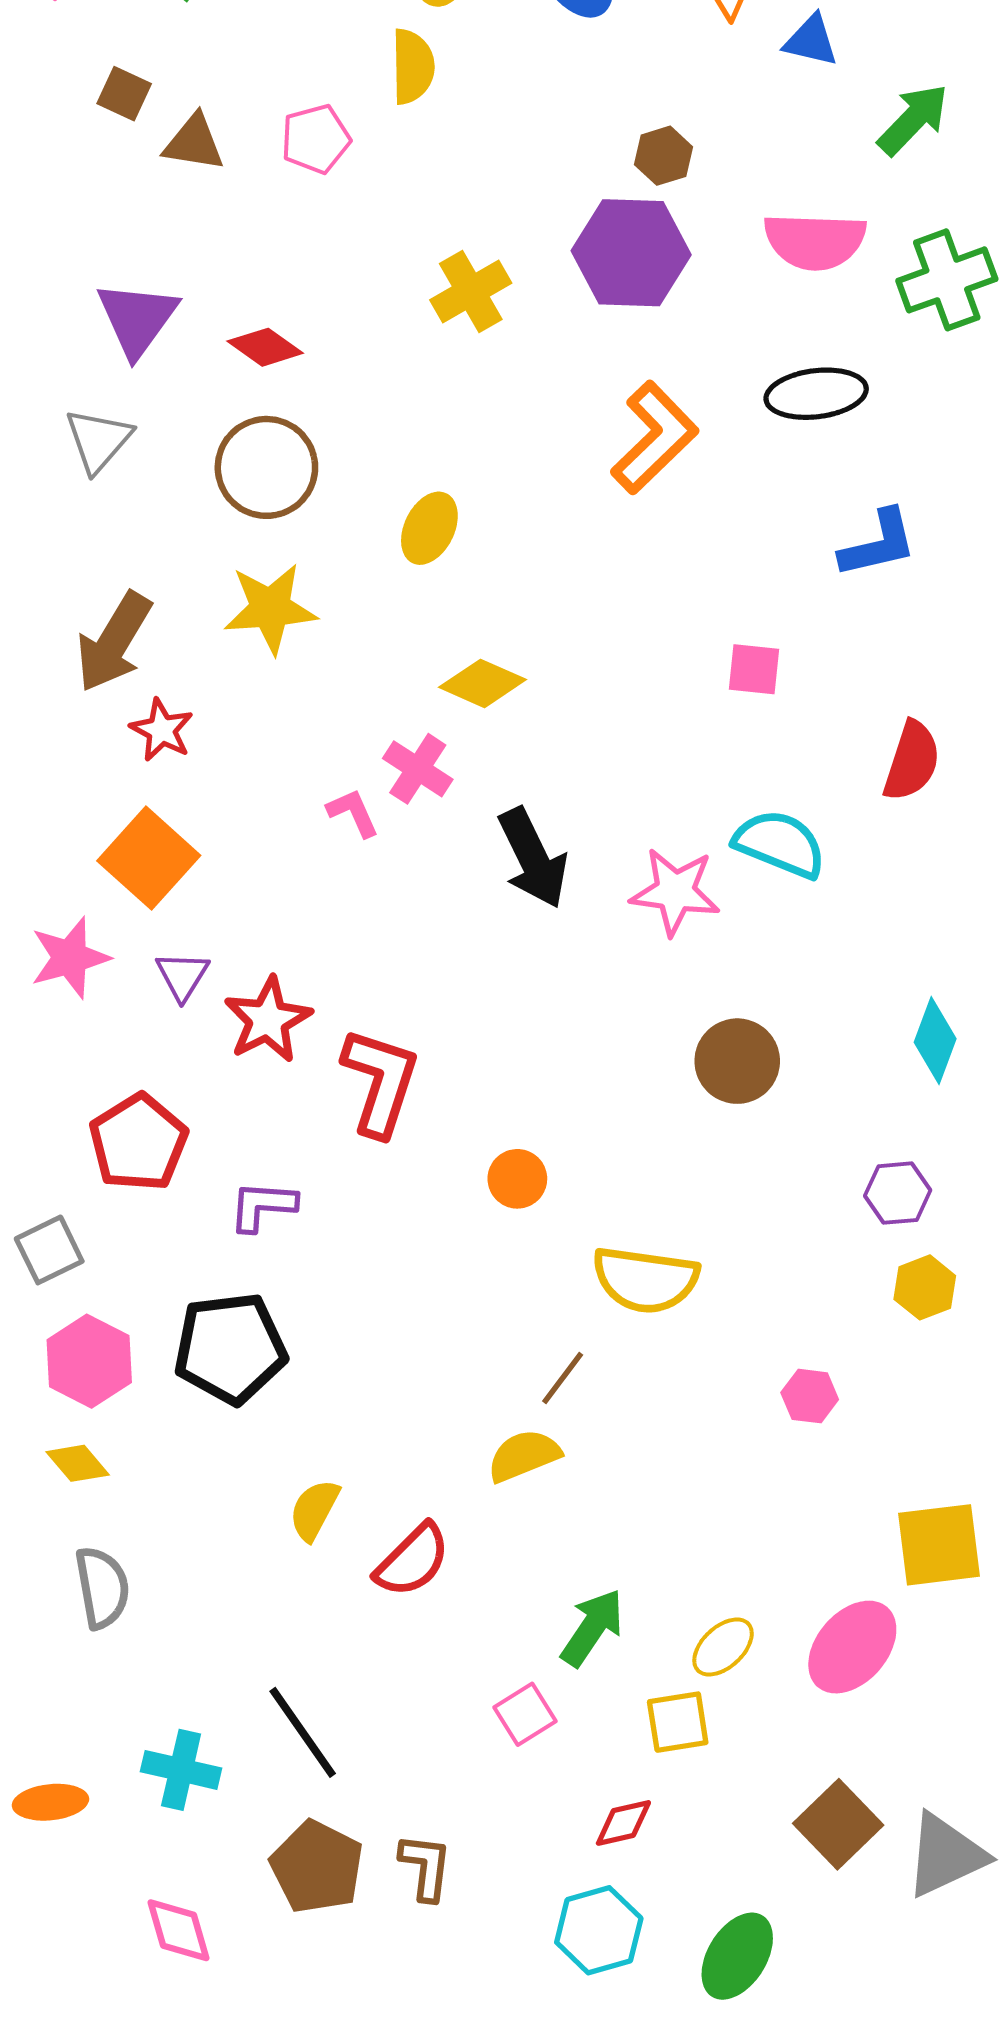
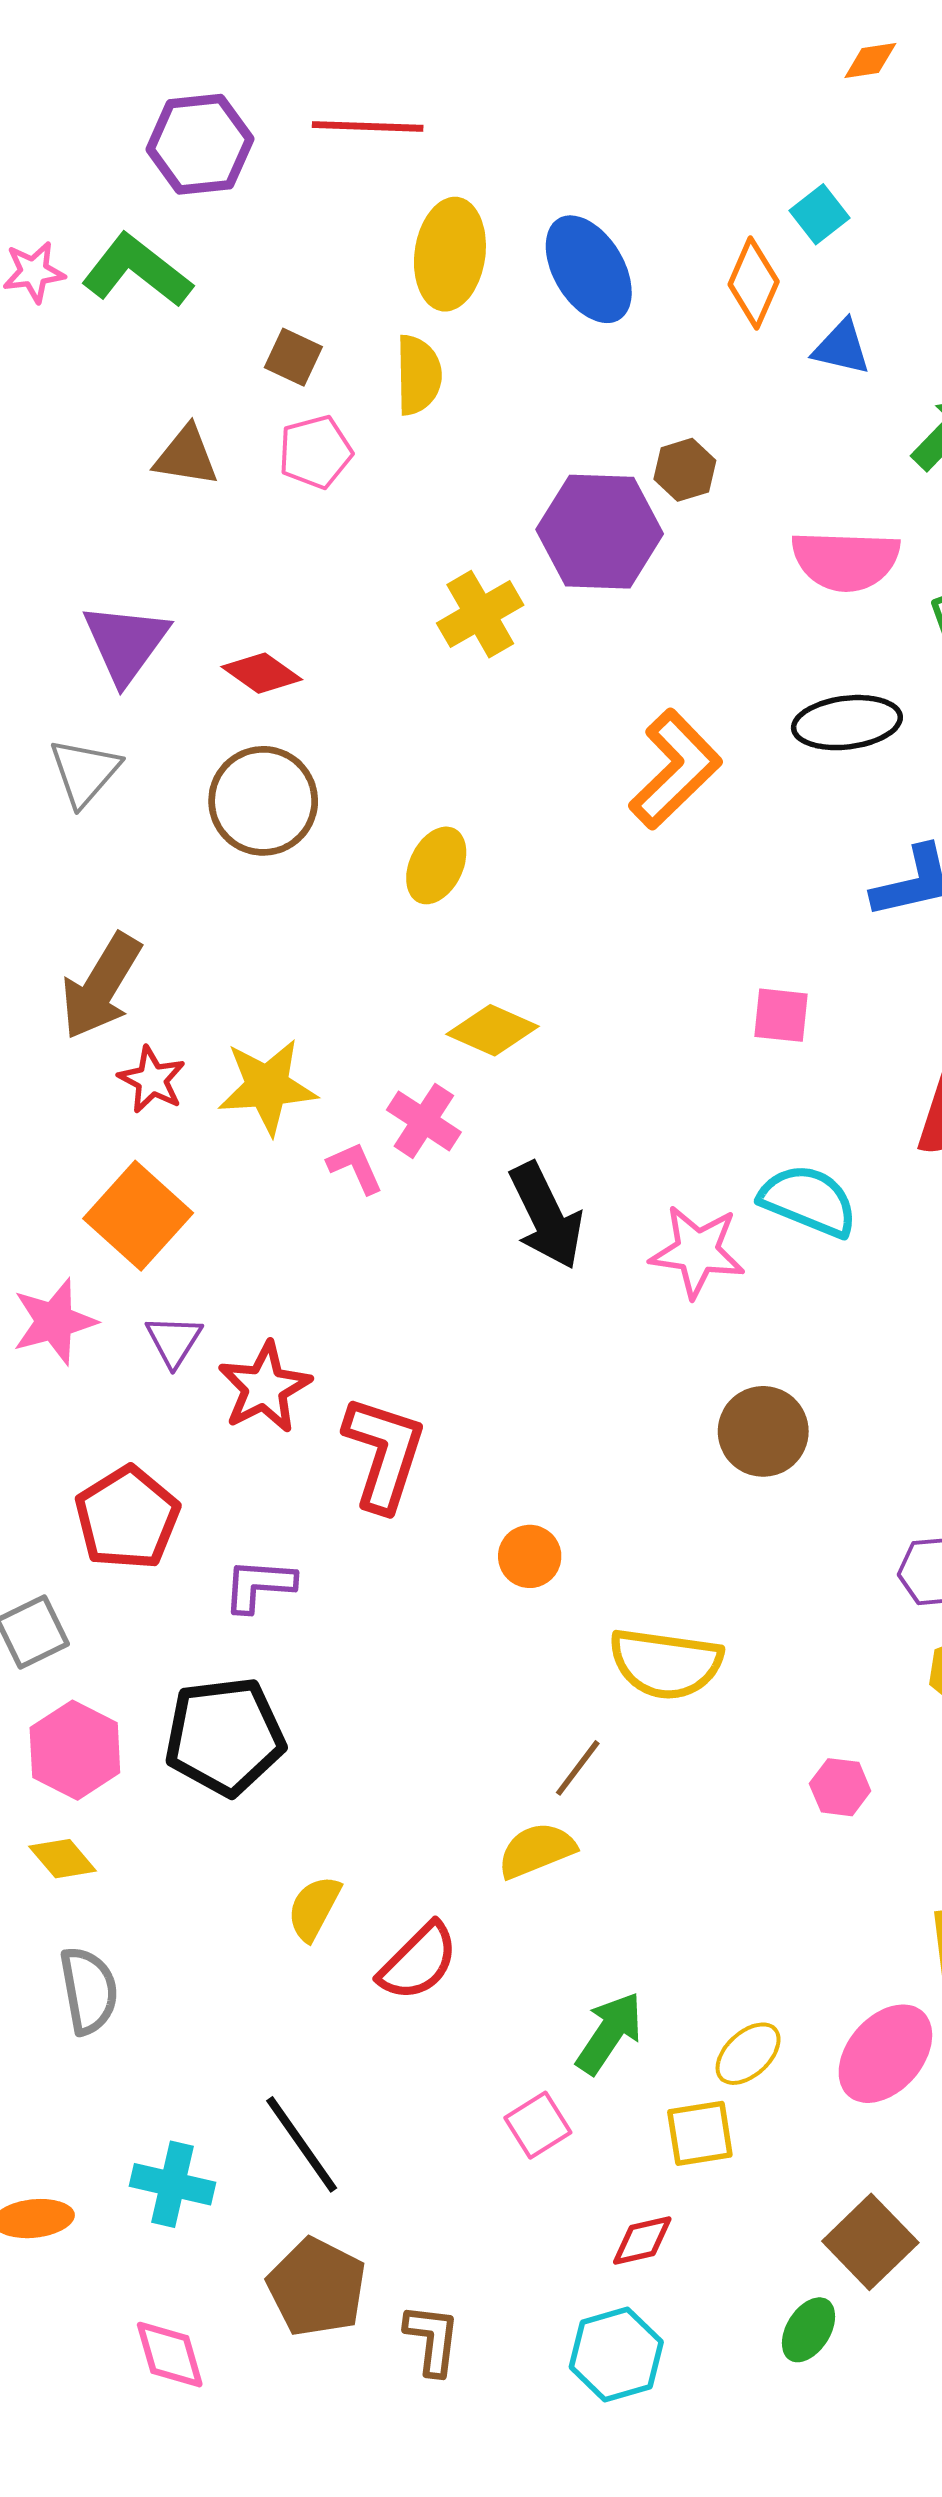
brown square: (124, 94) -> (293, 357), moved
purple hexagon: (631, 253) -> (600, 532), moved
yellow star: (270, 608) -> (267, 1087), moved
brown L-shape: (426, 1867) -> (432, 2339), moved
green ellipse: (737, 1956) -> (809, 2330), moved, size x0.7

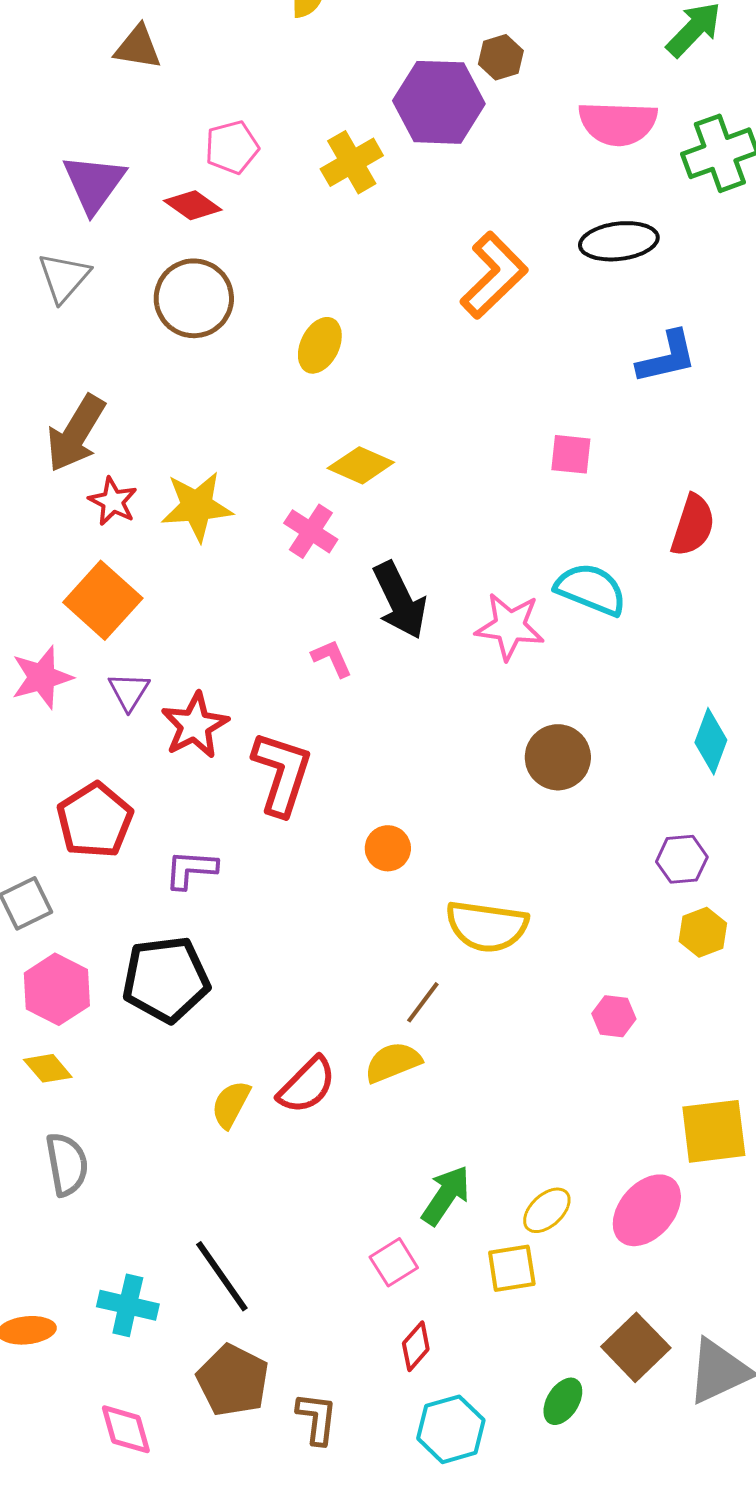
pink pentagon: (315, 452) -> (232, 147), moved
pink L-shape: (355, 1168) -> (332, 658), moved
red semicircle: (418, 1962) -> (307, 1085), moved
red diamond: (642, 2241) -> (416, 1346), moved, turned -36
green ellipse: (809, 2330) -> (563, 1401), moved

